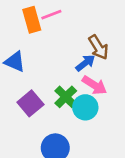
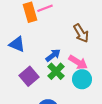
blue arrow: (85, 63) -> (53, 55), moved
cyan circle: (85, 107) -> (82, 79), moved

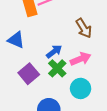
pink arrow: (78, 62) -> (81, 59), turned -54
cyan circle: (82, 79) -> (81, 88), moved

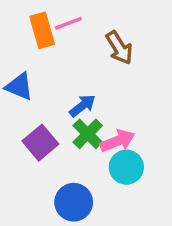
brown arrow: (84, 28) -> (119, 48), moved
pink arrow: (81, 59) -> (118, 141), moved

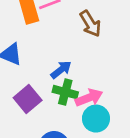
green cross: (88, 134) -> (65, 92), turned -30

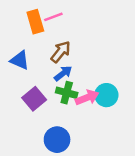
brown arrow: (90, 24) -> (61, 52), moved, turned -110
cyan circle: (96, 119) -> (106, 95), moved

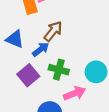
blue arrow: (63, 73) -> (41, 49), moved
pink arrow: (87, 97) -> (75, 93), moved

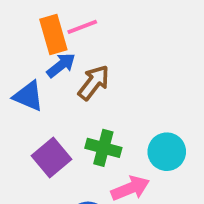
blue arrow: (41, 49) -> (61, 65), moved

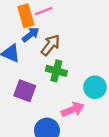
green cross: (103, 148) -> (56, 71), moved
purple square: (51, 157) -> (25, 91), turned -30

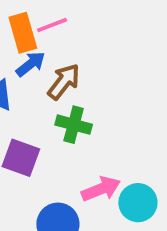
cyan circle: (95, 87) -> (138, 203), moved

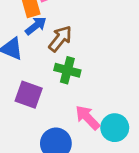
pink arrow: (101, 189) -> (87, 118), turned -112

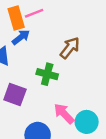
brown arrow: (60, 39) -> (70, 48), moved

